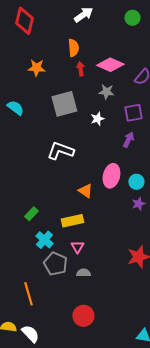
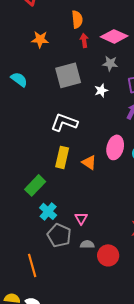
green rectangle: (31, 214) -> (35, 185), size x1.5
yellow rectangle: (72, 221) -> (62, 157), moved, turned -65
red circle: (83, 316) -> (108, 255), moved

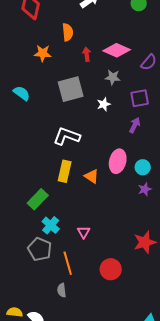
orange semicircle: (77, 19) -> (68, 32), moved
gray pentagon: (59, 235) -> (40, 249), moved
gray semicircle: (87, 244) -> (62, 290), moved, turned -96
orange line: (32, 265) -> (68, 263), moved

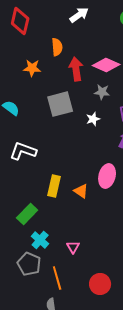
red arrow: (87, 54) -> (76, 69), size x1.6
white L-shape: (67, 136) -> (23, 151), moved

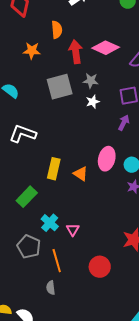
gray star: (102, 92) -> (91, 81), moved
cyan cross: (40, 240) -> (50, 223), moved

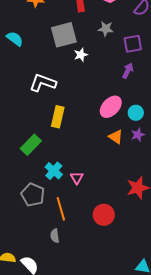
gray star: (91, 81) -> (106, 29), moved
white star: (93, 102) -> (81, 55), moved
white L-shape: (23, 134) -> (43, 83), moved
pink ellipse: (107, 159) -> (111, 107), turned 30
orange triangle: (81, 174) -> (116, 137), moved

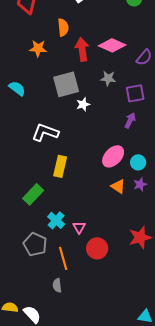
red circle: (104, 215) -> (97, 248), moved

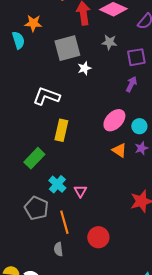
orange star: (38, 48) -> (33, 23), moved
cyan semicircle: (17, 88) -> (18, 40), moved, turned 36
red circle: (97, 248) -> (98, 237), moved

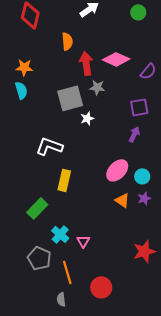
orange star: (33, 23) -> (24, 67), moved
gray star: (109, 42) -> (97, 87), moved

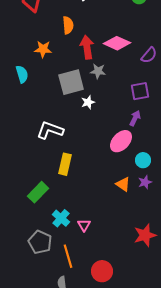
orange star: (24, 67) -> (43, 49), moved
pink ellipse: (117, 170) -> (121, 141), moved

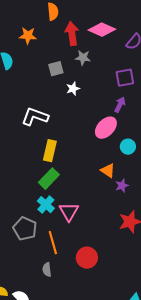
gray square: (71, 82) -> (56, 69), size x0.6
purple star: (145, 182) -> (122, 186), moved
green rectangle: (38, 192) -> (49, 179), moved
pink triangle: (84, 225) -> (69, 212), size x1.5

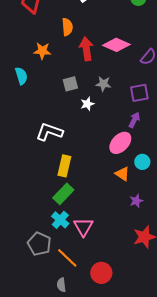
gray star: (83, 58) -> (103, 84), moved
orange triangle: (108, 171) -> (122, 174), moved
orange line: (53, 243) -> (67, 258), turned -30

